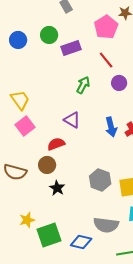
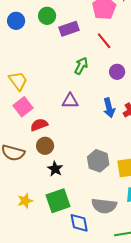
purple circle: (119, 83) -> (117, 72), moved
purple triangle: (72, 120) -> (70, 101), turned -30
red semicircle: (56, 144) -> (39, 125), moved
green square: (49, 235) -> (58, 201), moved
blue diamond: (81, 242) -> (79, 223), turned 65

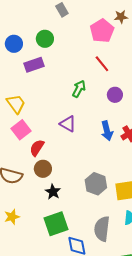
purple rectangle: (69, 29) -> (34, 65), moved
purple triangle: (70, 101) -> (68, 124), turned 30
red semicircle: (39, 125) -> (37, 148), turned -36
yellow star: (25, 201) -> (12, 217), moved
gray semicircle: (104, 206) -> (102, 229), turned 90

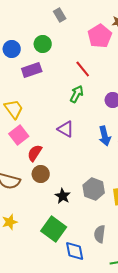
red line: (102, 64) -> (83, 69), moved
black star: (53, 192) -> (63, 196), moved
green square: (56, 224) -> (54, 229), turned -35
gray semicircle: (102, 229) -> (100, 234), size x0.7

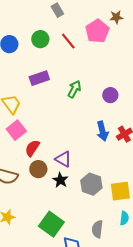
red line: (83, 69) -> (68, 41), moved
purple rectangle: (32, 70) -> (39, 78), moved
purple triangle: (66, 129) -> (63, 159), moved
black star: (63, 196) -> (60, 180), moved

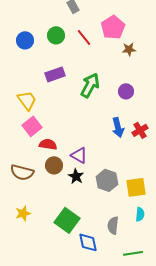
brown star: (116, 17) -> (129, 49), moved
green arrow: (74, 89) -> (90, 85), size x1.4
red semicircle: (32, 148) -> (48, 144), turned 66

